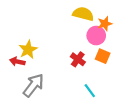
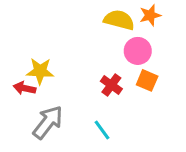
orange star: (105, 24) -> (150, 15), moved
yellow star: (28, 50) -> (40, 71), turned 30
cyan line: (90, 91) -> (102, 130), moved

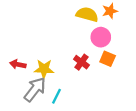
yellow star: (40, 71) -> (44, 69), moved
cyan line: (102, 130) -> (56, 96), moved, turned 63

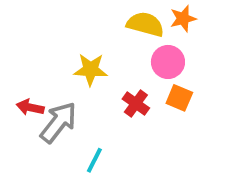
yellow star: (44, 69) -> (91, 70), moved
gray arrow: (35, 89) -> (58, 122), moved

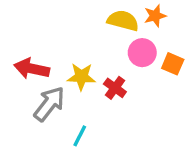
yellow star: (91, 70) -> (81, 77), moved
orange square: (179, 98) -> (173, 64), moved
red arrow: (30, 107) -> (32, 69), moved, size x1.5

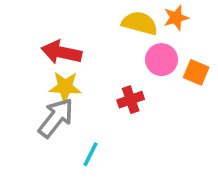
red arrow: (32, 69) -> (61, 52), moved
yellow star: (81, 77) -> (65, 87), moved
red cross: (115, 88) -> (131, 100), turned 35

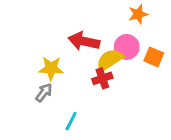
yellow semicircle: (140, 23) -> (110, 60), moved, turned -48
red arrow: (61, 52) -> (84, 41), moved
gray arrow: (56, 118) -> (44, 93), size x0.6

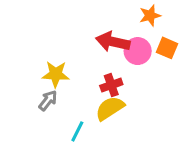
red arrow: (84, 41) -> (113, 42), moved
orange square: (154, 57) -> (167, 48), moved
yellow semicircle: (110, 60) -> (110, 108), moved

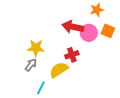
yellow semicircle: (110, 108) -> (59, 70), moved
cyan line: (77, 131) -> (41, 88), moved

